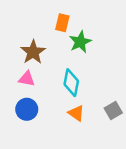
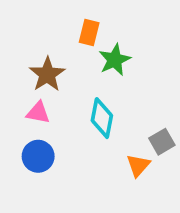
gray square: (113, 111) -> (162, 142), moved
orange triangle: (76, 113) -> (138, 165), moved, turned 36

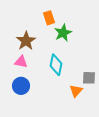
orange rectangle: (89, 32) -> (49, 18), turned -32
gray square: (162, 142) -> (89, 78), turned 32

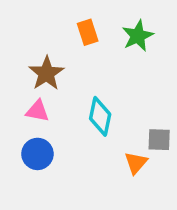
green star: (63, 33) -> (138, 36), moved

